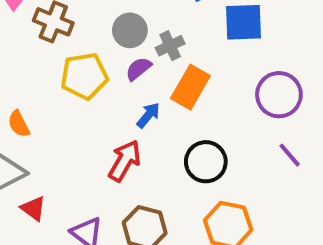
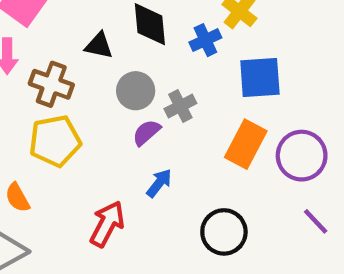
yellow pentagon: (84, 76) -> (55, 141), moved
orange rectangle: (190, 87) -> (246, 144), moved
red arrow: (125, 161) -> (107, 224), moved

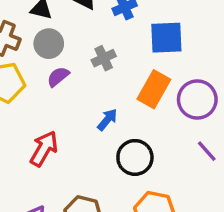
gray circle: (136, 91) -> (49, 44), moved
purple semicircle: (147, 133) -> (58, 77), moved
blue arrow: (159, 183) -> (107, 120), moved

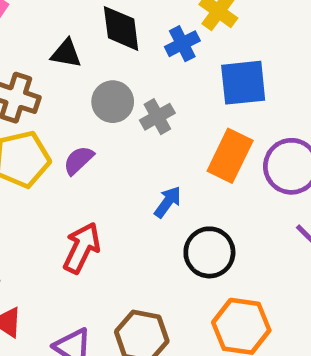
gray circle: (49, 44) -> (113, 102), moved
purple semicircle: (58, 77) -> (79, 160), moved

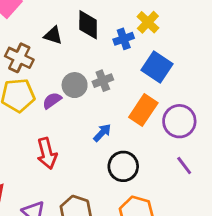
blue square: (243, 83) -> (157, 67), turned 32
gray circle: (113, 102) -> (75, 85), moved
red arrow: (82, 248) -> (47, 153), turned 132

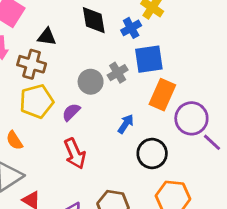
black triangle: (53, 35) -> (47, 37), moved
blue square: (157, 67) -> (149, 59), moved, turned -32
purple semicircle: (52, 100) -> (71, 112), moved
purple circle: (179, 121) -> (191, 118), moved

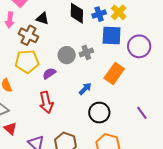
blue cross: (131, 28) -> (99, 14), moved
blue square: (149, 59) -> (112, 35), moved
purple circle: (191, 118) -> (139, 46), moved

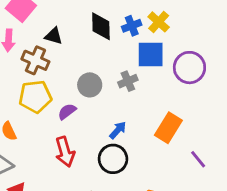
gray cross: (86, 52) -> (128, 81), moved
orange rectangle: (114, 73) -> (168, 128), moved
black circle: (99, 113) -> (113, 159), moved

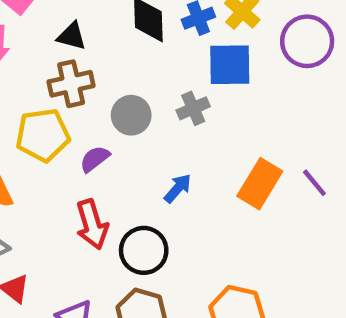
brown cross: (35, 60) -> (71, 84), moved, turned -36
purple circle: (189, 68) -> (307, 41), moved
black circle: (113, 159) -> (144, 250), moved
purple line: (198, 159) -> (314, 183), moved

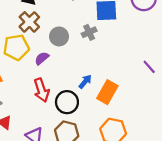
brown cross: (71, 84) -> (29, 22), turned -30
orange rectangle: (260, 184) -> (107, 92), moved
blue arrow: (178, 188) -> (85, 82), moved

